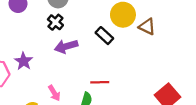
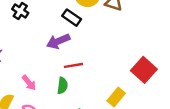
purple arrow: (66, 46) -> (58, 41), moved

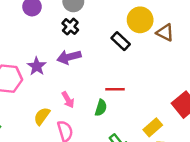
purple arrow: (58, 41) -> (69, 57), moved

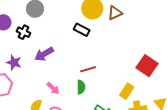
black cross: (70, 27) -> (24, 32), moved
brown triangle: (165, 33) -> (115, 13), turned -35
purple star: (37, 66) -> (14, 62), moved

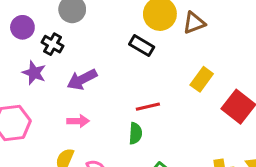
purple star: (14, 62) -> (34, 73), moved
pink arrow: (53, 88) -> (78, 121), moved, turned -48
yellow rectangle: (127, 91) -> (202, 79), moved

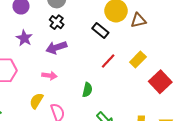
black cross: (53, 44) -> (57, 22), moved
red line: (148, 107) -> (108, 61), moved, turned -42

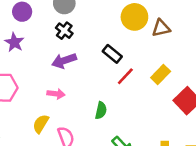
black rectangle: (100, 30) -> (112, 54), moved
purple star: (24, 38) -> (14, 42), moved

